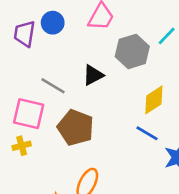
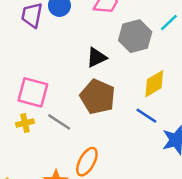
gray line: (53, 86) -> (59, 122), moved
brown pentagon: (76, 128) -> (98, 97), moved

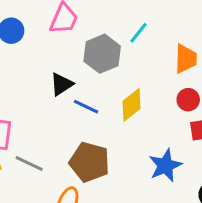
brown pentagon: (98, 97) -> (89, 162), moved
blue line: (146, 116) -> (86, 107), moved

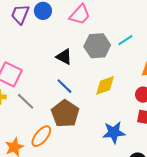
black triangle: (62, 84) -> (64, 57), turned 42
blue line: (86, 107) -> (64, 86), moved

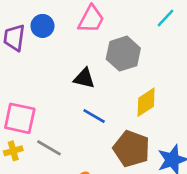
cyan line: (125, 40) -> (165, 18), moved
brown pentagon: (65, 114) -> (131, 149), moved

